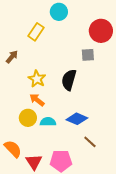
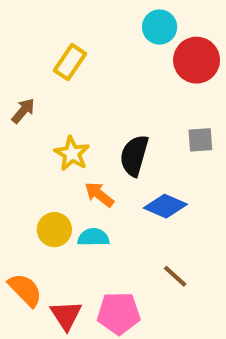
cyan circle: (59, 12) -> (160, 27), moved
gray square: (88, 55) -> (200, 140), moved
orange arrow: (37, 100) -> (99, 194), moved
blue diamond: (77, 119) -> (165, 206), moved

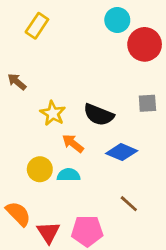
yellow rectangle: (70, 62) -> (37, 26), moved
brown arrow: (23, 111) -> (17, 82), turned -90
black semicircle: (134, 156) -> (99, 115), turned -84

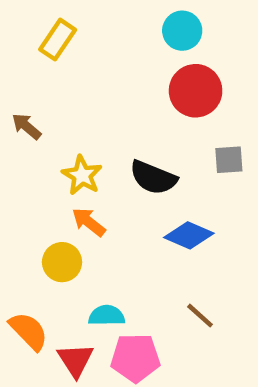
red circle: (145, 44) -> (196, 91), moved
orange arrow: (73, 143) -> (89, 222), moved
cyan semicircle: (69, 175) -> (107, 316), moved

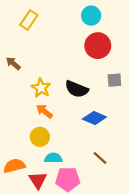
yellow circle: (62, 262) -> (40, 137), moved
orange semicircle: (29, 331) -> (14, 166), turned -60

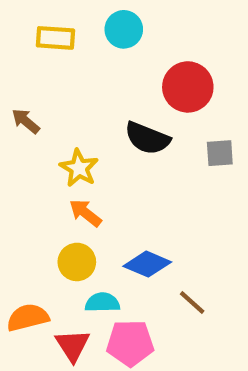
cyan circle: (91, 16) -> (124, 29), moved
yellow rectangle: (29, 20) -> (55, 38), turned 60
black semicircle: (77, 89) -> (147, 138), moved
blue diamond: (94, 118) -> (147, 264), moved

